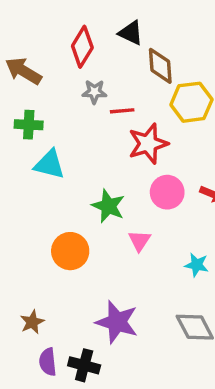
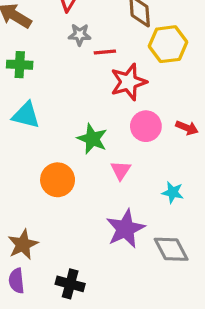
cyan triangle: (49, 164) -> (26, 115), moved
brown star: (32, 322) -> (23, 244), size x1.4
purple star: (117, 322) -> (125, 229), moved, turned 30
purple semicircle: (48, 362) -> (17, 281), moved

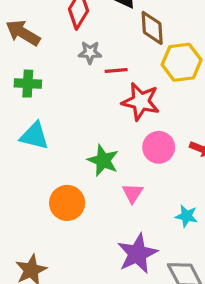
red star: (129, 82) -> (141, 102), turned 30

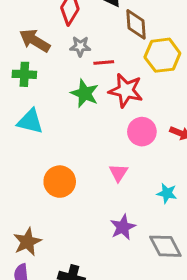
brown arrow: (23, 33) -> (35, 41), moved
green star: (103, 160) -> (85, 93), moved
purple star: (137, 254) -> (123, 227), size x0.7

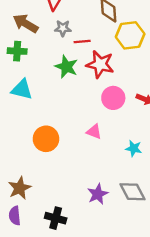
pink triangle: (118, 173) -> (94, 132), turned -42
purple star: (123, 227) -> (98, 194), moved

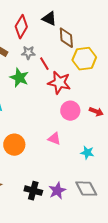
red line: (82, 41) -> (44, 64), turned 64
green star: (66, 67) -> (19, 78), moved
black cross: (56, 218) -> (33, 191), moved

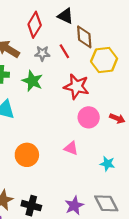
red line: (44, 64) -> (64, 51), moved
black cross: (33, 191) -> (31, 206), moved

